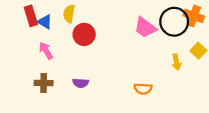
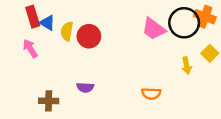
yellow semicircle: (69, 14) -> (67, 31), moved
pink arrow: (46, 51) -> (30, 48), moved
brown cross: (44, 83) -> (49, 101), moved

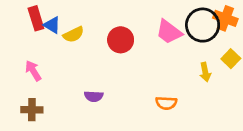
yellow semicircle: (67, 31) -> (74, 34), turned -126
red circle: (89, 36) -> (121, 40), moved
pink arrow: (30, 48) -> (33, 71), moved
brown cross: (49, 101) -> (32, 110), moved

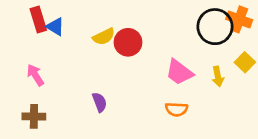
pink trapezoid: (169, 32) -> (179, 72), moved
yellow semicircle: (74, 34) -> (104, 37), moved
purple semicircle: (94, 96) -> (99, 102), turned -114

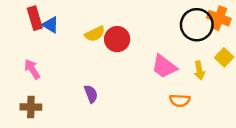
orange semicircle: (176, 109) -> (180, 100), moved

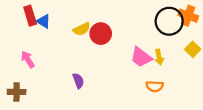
yellow arrow: (199, 70) -> (159, 57), moved
brown cross: (31, 107) -> (17, 92), moved

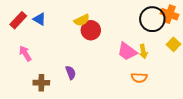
red rectangle: (30, 16) -> (18, 20), moved, turned 60
yellow semicircle: (82, 29) -> (82, 20), moved
brown cross: (17, 92) -> (41, 83), moved

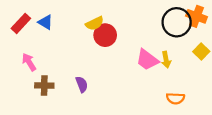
orange semicircle: (139, 78) -> (175, 98), moved
brown cross: (41, 83) -> (44, 86), moved

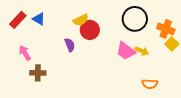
orange cross: (197, 16) -> (166, 29), moved
black circle: (177, 22) -> (135, 19), moved
yellow arrow: (166, 60) -> (142, 51), turned -56
purple semicircle: (82, 84) -> (70, 45), moved

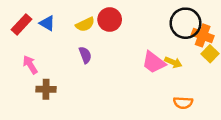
black circle: (135, 19) -> (186, 23), moved
yellow semicircle: (81, 20) -> (85, 24), moved
red circle: (90, 30) -> (110, 20), moved

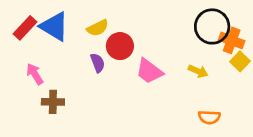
red circle: (110, 20) -> (120, 46), moved
blue triangle: (47, 23) -> (54, 26), size x1.6
pink trapezoid: (154, 62) -> (149, 71), moved

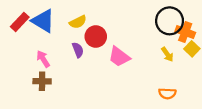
yellow arrow: (198, 71) -> (167, 54), moved, turned 32
pink arrow: (35, 74) -> (43, 59), moved

